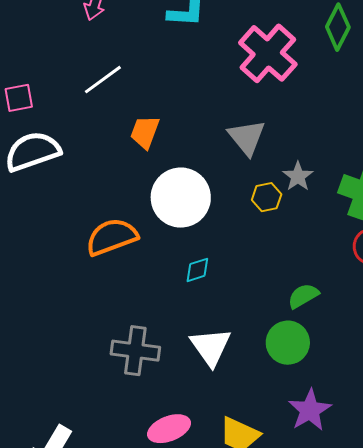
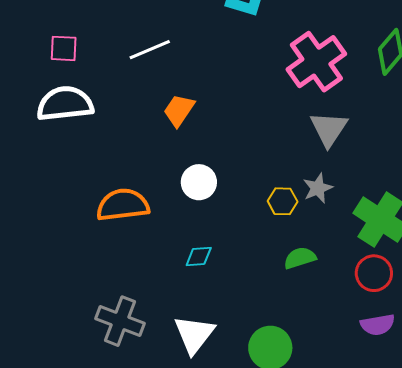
gray triangle: (247, 137) -> (329, 129), moved
white circle: (181, 198) -> (199, 182), size x0.6
green semicircle: (303, 296) -> (300, 258), moved

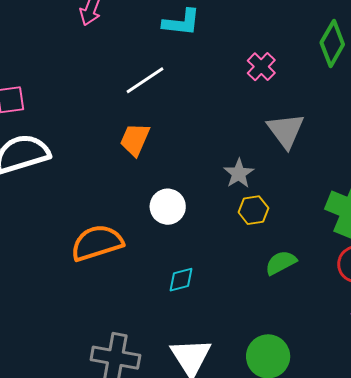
white line: (150, 50) -> (145, 80), moved
pink cross: (316, 62) -> (261, 67), size x0.5
gray star: (318, 188) -> (239, 173), moved

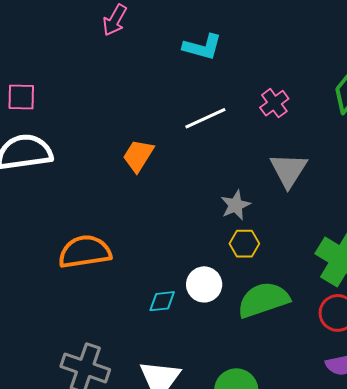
white line: (145, 80) -> (205, 118), moved
white circle: (168, 207) -> (204, 284), moved
green semicircle: (281, 263) -> (263, 300), size x1.6

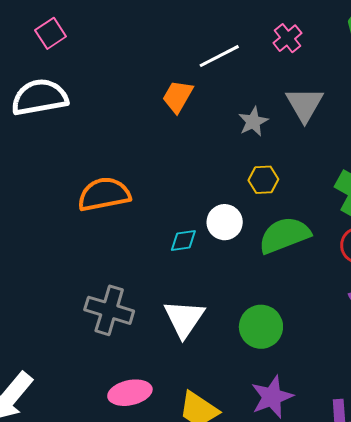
pink square: (21, 97) -> (51, 33), moved, turned -32
orange trapezoid: (138, 156) -> (178, 96), moved
gray star: (236, 205) -> (253, 122), moved

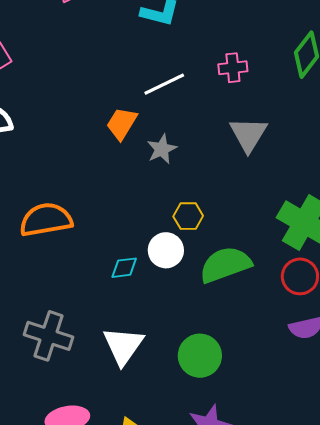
pink cross: (288, 38) -> (233, 68), turned 32
gray star: (253, 122) -> (162, 149), moved
yellow hexagon: (263, 180) -> (188, 216), moved

